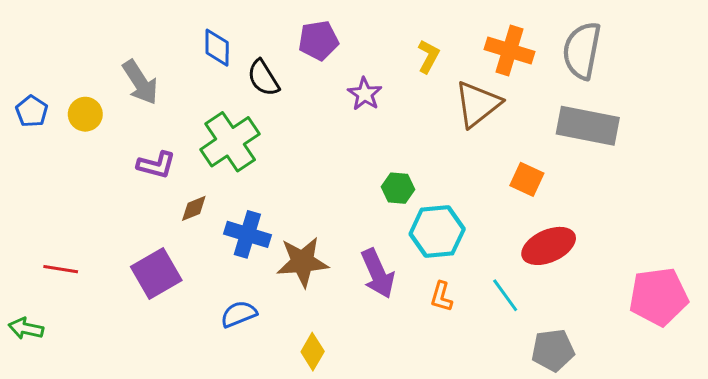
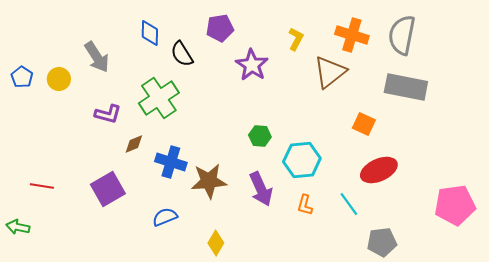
purple star: (365, 94) -> (252, 65), size x1.4
green hexagon: (398, 188) -> (260, 136), moved

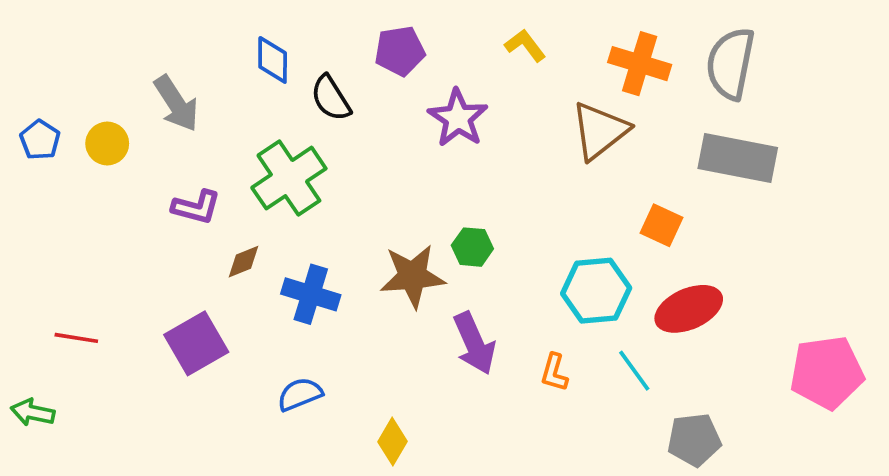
yellow L-shape: (296, 39) -> (525, 45), moved, turned -65
cyan hexagon: (302, 160) -> (596, 291), moved
brown star: (209, 181) -> (412, 276), moved

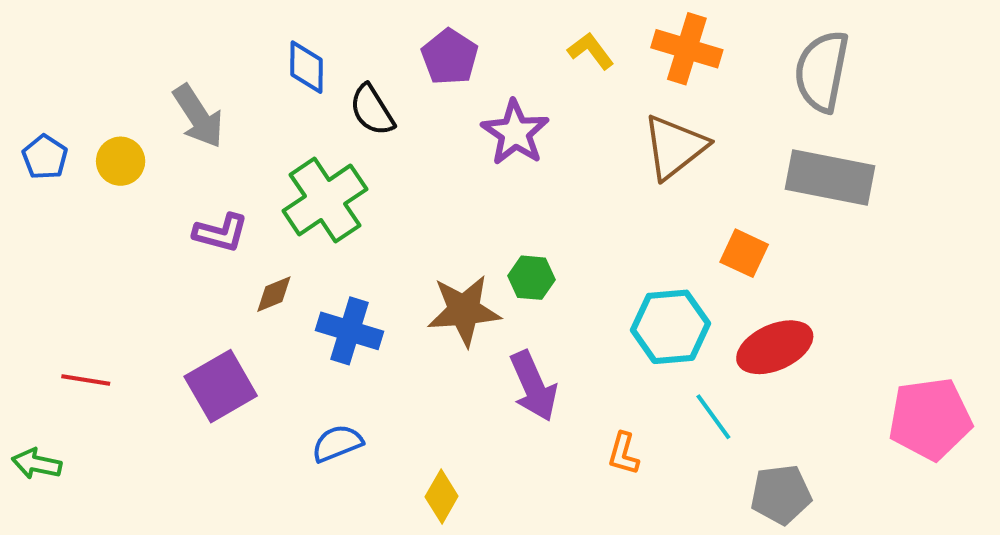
purple pentagon: (400, 51) -> (450, 57), turned -30
orange cross: (640, 64) -> (687, 49), moved
orange L-shape: (554, 372) -> (623, 454), moved

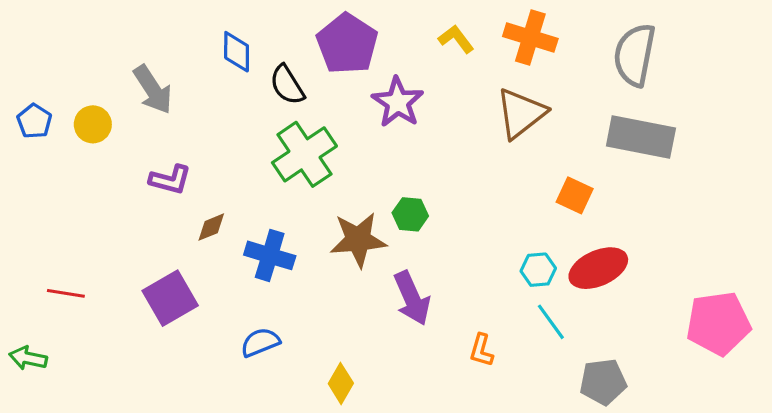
purple pentagon: (450, 57) -> (347, 44), size x1.4
green cross: (325, 200) -> (304, 154), moved
cyan hexagon: (670, 327) -> (538, 270), moved, size x0.6

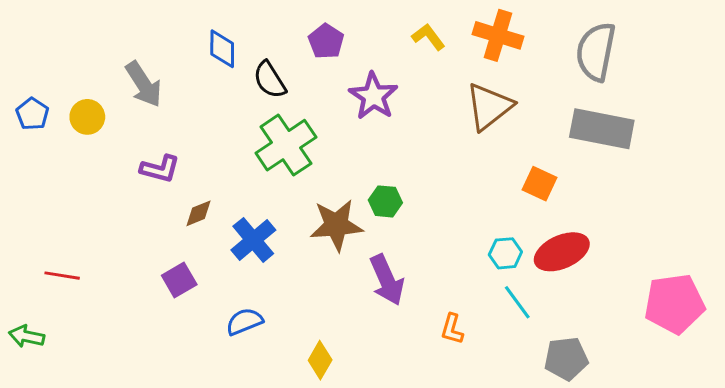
purple pentagon: (347, 44) -> (326, 41), size x0.6
blue cross: (270, 255) -> (253, 240), turned 33
purple square: (170, 298) -> (179, 280), moved, size x0.7

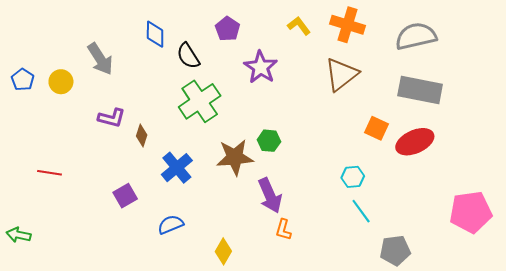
gray semicircle: (596, 52) -> (416, 36), turned 66
brown diamond: (199, 213) -> (142, 136), moved, turned -50
red ellipse: (562, 252) -> (415, 142), moved
red line: (62, 276) -> (50, 173), moved
orange L-shape: (452, 329) -> (283, 230), moved

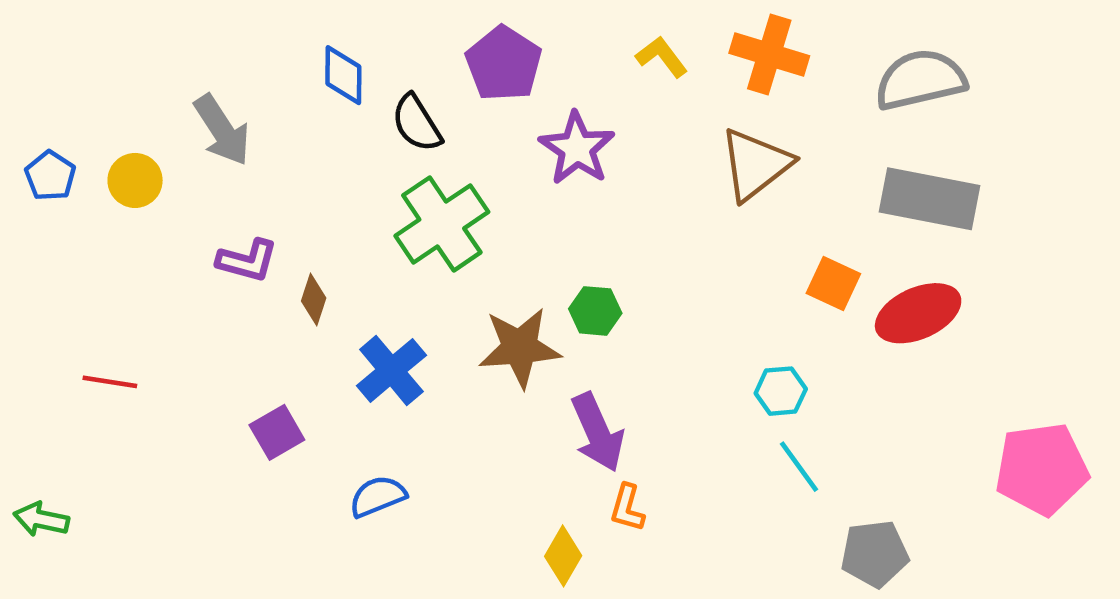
purple pentagon: (228, 29) -> (504, 64), size x1.4
yellow diamond: (223, 251) -> (563, 556), moved

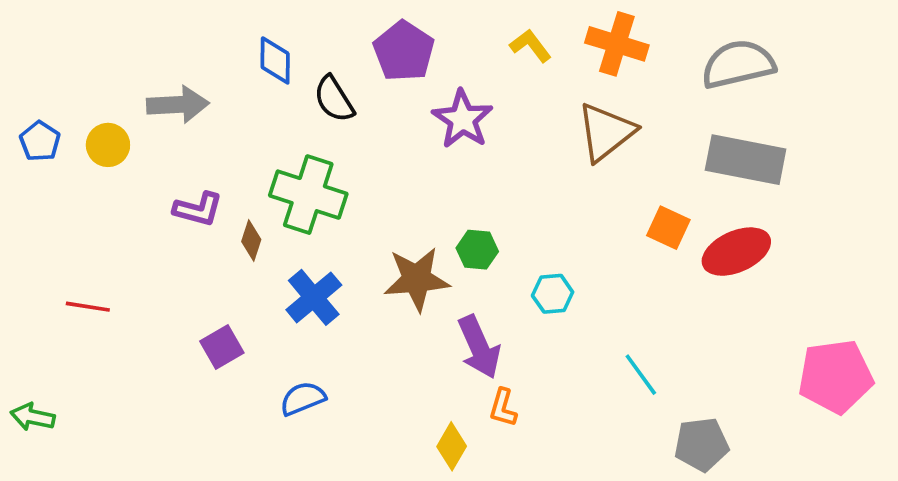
gray arrow: (222, 130) -> (178, 105), turned -60
green cross: (442, 224) -> (308, 195), moved, turned -38
cyan hexagon: (781, 391) -> (553, 294), moved

